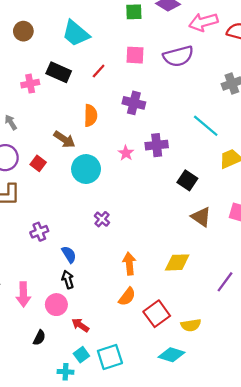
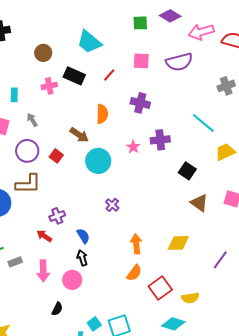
brown circle: (23, 31) -> (43, 53), moved
red arrow: (80, 325) -> (44, 236), moved

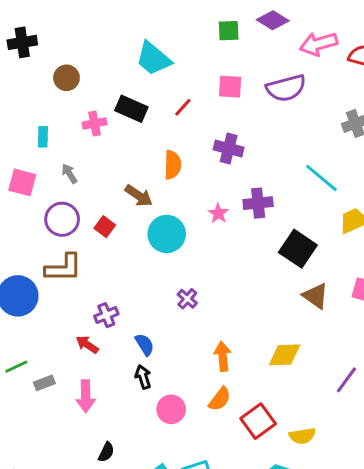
brown circle: (43, 53) -> (66, 78), moved
black square: (187, 171) -> (298, 249), size x1.4
pink circle: (72, 280) -> (171, 409), moved

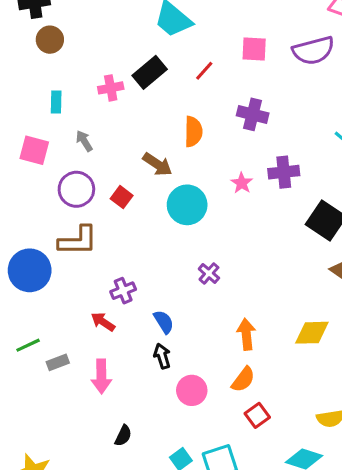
brown circle: (66, 78) -> (50, 40), moved
black rectangle: (131, 109) -> (150, 72), turned -64
red square: (258, 421) -> (257, 415), moved, size x0.7

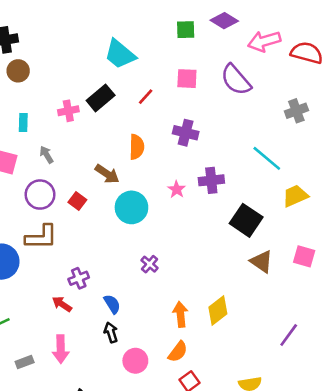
purple semicircle: (313, 51) -> (236, 80), turned 64
yellow diamond: (312, 333) -> (218, 310), moved, turned -36
gray rectangle: (58, 362) -> (25, 362), moved

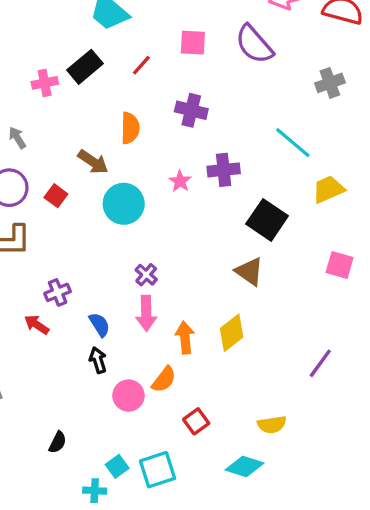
brown triangle: (262, 262) -> (249, 271), moved
pink arrow: (61, 349) -> (146, 313), moved
orange semicircle: (178, 352) -> (164, 379), moved

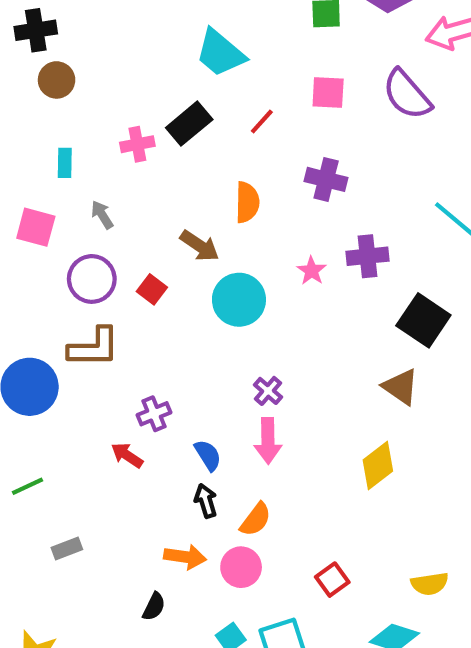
orange arrow: (185, 338) -> (185, 557), moved, turned 104
orange semicircle: (164, 379) -> (256, 519), moved
pink circle: (128, 396) -> (241, 567), moved

